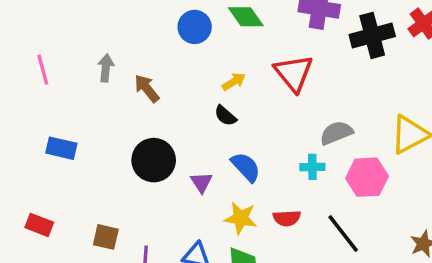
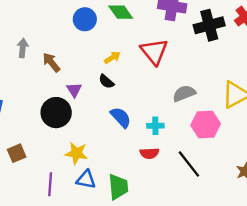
cyan cross: (312, 167) -> (155, 126), moved
purple triangle: (201, 182) -> (74, 90), moved
yellow star: (241, 218) -> (76, 153), moved
brown square: (106, 237) -> (17, 153), moved, turned -36

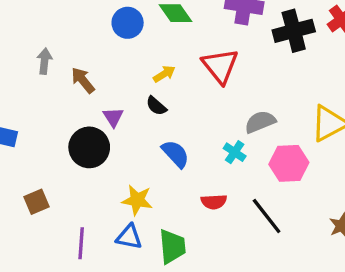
cyan cross: (155, 126) -> (235, 152), moved, turned 35
yellow star: (76, 153) -> (137, 200), moved

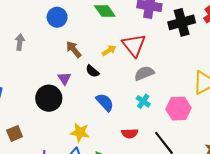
blue circle: (128, 23) -> (57, 17), moved
yellow arrow: (164, 74) -> (109, 50), moved
brown arrow: (83, 80) -> (74, 49), moved
gray semicircle: (260, 122) -> (144, 73), moved

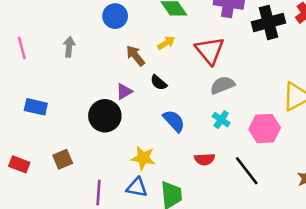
yellow arrow: (109, 50) -> (166, 43), moved
purple triangle: (64, 78) -> (124, 91), turned 32

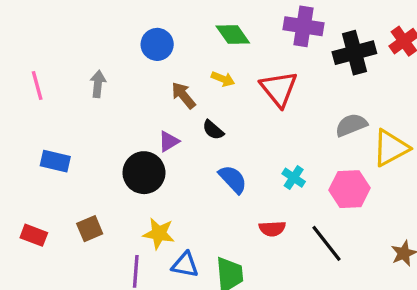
yellow arrow: (166, 43) -> (223, 79), turned 54
gray semicircle: (222, 85) -> (351, 125), moved
yellow star: (143, 158) -> (159, 234), moved

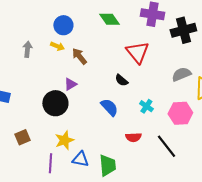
yellow arrow: (223, 79) -> (57, 46), moved
black semicircle: (213, 130) -> (121, 80), moved
yellow star: (159, 234) -> (64, 140), turned -30

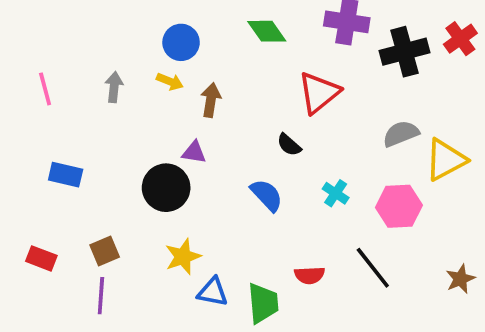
red triangle: (137, 52) -> (319, 93), turned 30
brown arrow: (79, 56) -> (211, 100), turned 48
purple triangle: (70, 84) -> (194, 152), turned 40
red semicircle: (133, 137) -> (310, 275), moved
purple line: (50, 163) -> (101, 296), moved

